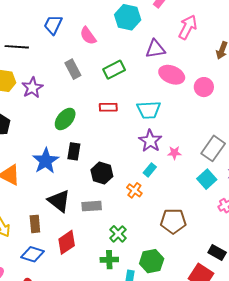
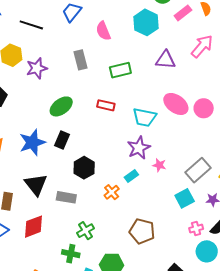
pink ellipse: (172, 75) -> (176, 104), moved

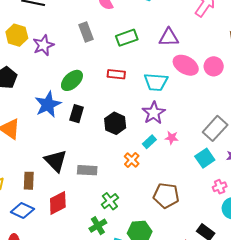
purple triangle: (166, 60) -> (169, 37), moved
blue star: (32, 142) -> (48, 104), moved
pink star: (159, 165) -> (172, 138), moved
black hexagon: (84, 168) -> (115, 123), moved
green cross: (71, 254) -> (98, 226), turned -36

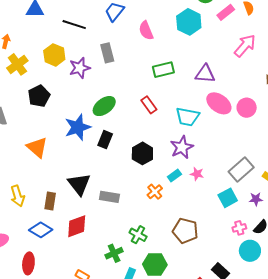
gray rectangle: (86, 32) -> (107, 53), moved
red rectangle: (116, 74) -> (149, 105), turned 42
green cross: (110, 201) -> (138, 235), moved, turned -30

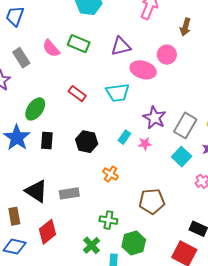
pink semicircle: (146, 31) -> (51, 48), moved
green rectangle: (163, 70) -> (79, 44), moved, turned 55
pink circle: (247, 108) -> (167, 55), moved
purple star: (182, 147) -> (154, 118), moved
cyan rectangle: (174, 175) -> (124, 137), moved

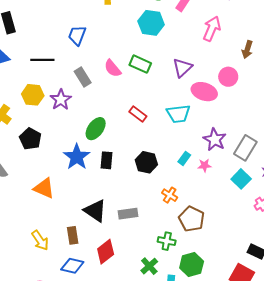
purple triangle: (121, 46) -> (182, 68), turned -30
brown pentagon: (152, 201) -> (192, 219), moved, turned 30

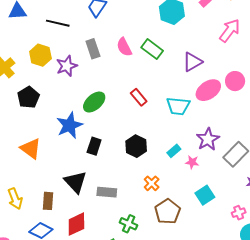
pink ellipse: (204, 92) -> (208, 90), turned -65
black rectangle: (107, 160) -> (94, 146), moved
cyan square: (241, 179) -> (205, 195), moved
green cross: (167, 241) -> (129, 224), moved

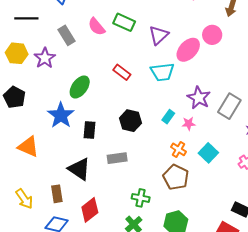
purple triangle: (192, 62) -> (159, 35), moved
orange cross: (152, 183) -> (179, 149), moved
gray rectangle: (107, 192) -> (117, 158), moved

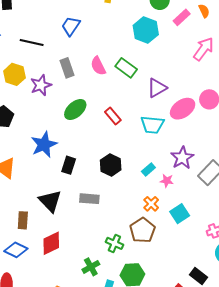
green ellipse: (80, 87) -> (75, 110), moved
green cross: (141, 198) -> (114, 243), moved

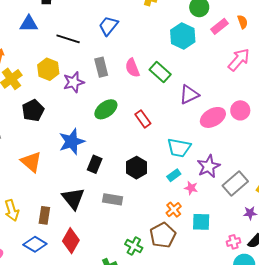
cyan trapezoid: (152, 125) -> (179, 148), moved
cyan square: (180, 214) -> (201, 222), turned 30
red diamond: (51, 243) -> (71, 241), turned -40

